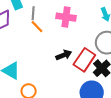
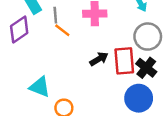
red rectangle: (84, 60) -> (124, 61), turned -30

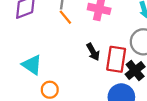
black arrow: (99, 59) -> (93, 52), turned 78

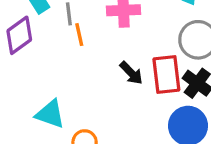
orange line: (65, 17) -> (79, 35), turned 42

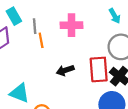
black arrow: (131, 73) -> (65, 70), moved, turned 114

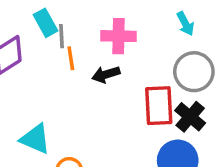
cyan rectangle: (14, 16) -> (46, 23), moved
black arrow: (65, 70) -> (106, 74), moved

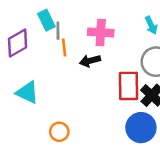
cyan triangle: (35, 139) -> (27, 92), moved

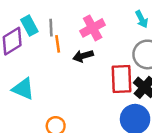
cyan rectangle: (46, 20) -> (29, 26), moved
pink cross: (101, 32) -> (93, 28), turned -30

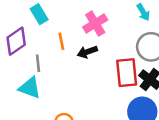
cyan rectangle: (29, 26) -> (39, 14), moved
gray line: (51, 28) -> (38, 63), moved

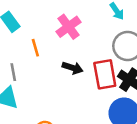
black arrow: (87, 52) -> (72, 68), moved, turned -138

